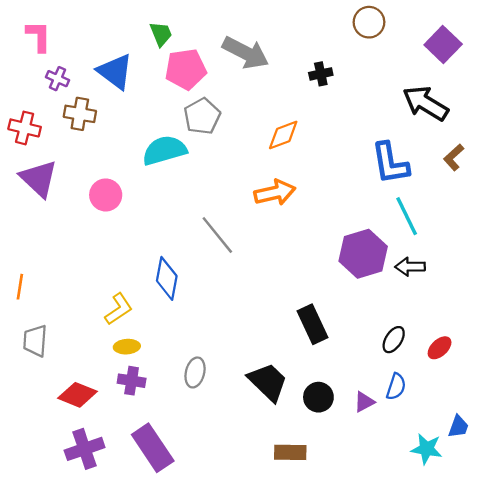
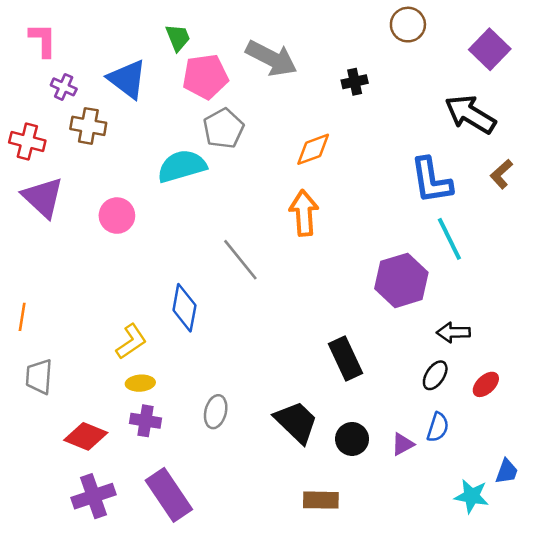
orange arrow: (275, 193) -> (304, 213), turned -81
black arrow: (410, 267) -> (453, 332), moved

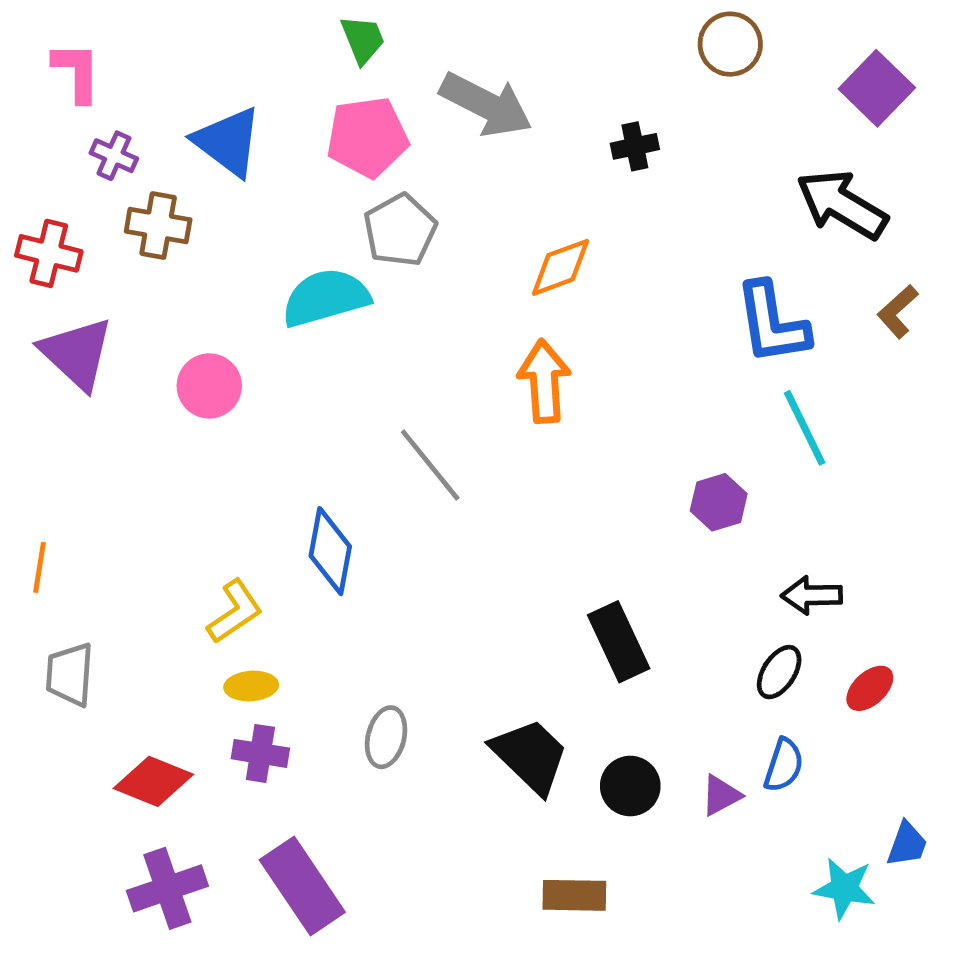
green trapezoid: (178, 38) -> (363, 39), moved
purple hexagon: (401, 280) -> (719, 502), size x0.6

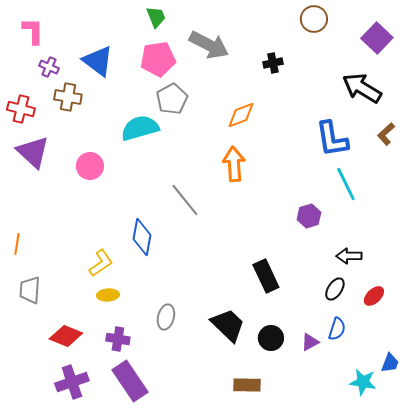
purple cross: (260, 753) -> (118, 339), moved

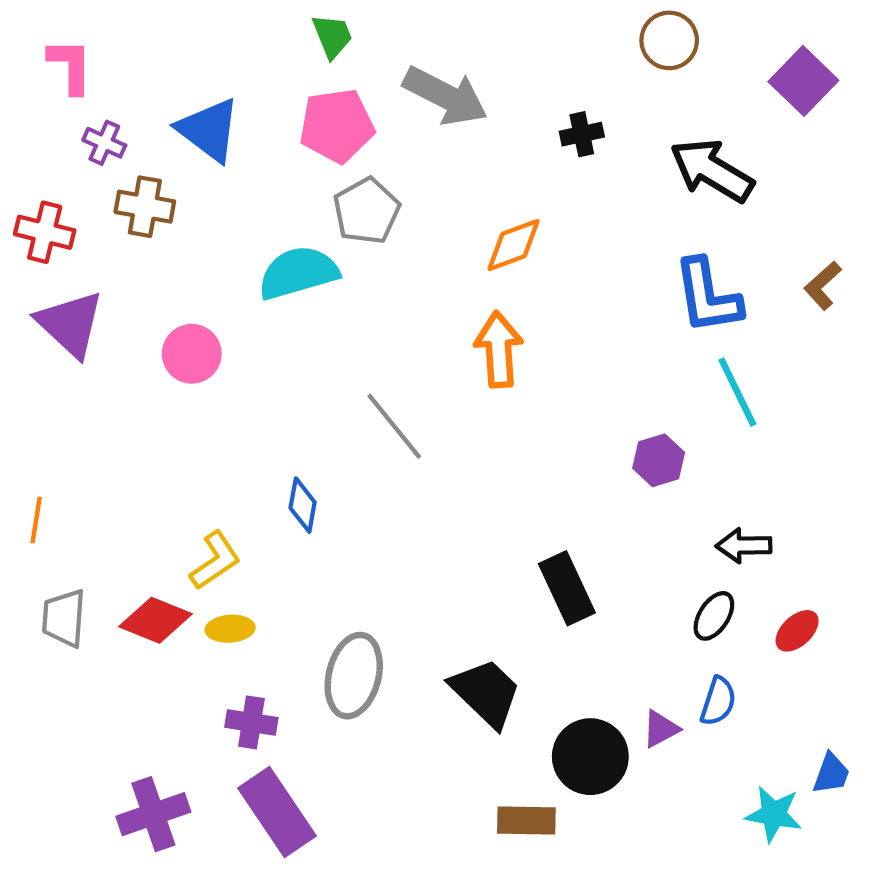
black arrow: (362, 88) -> (712, 170), moved
blue diamond: (142, 237) -> (303, 505), size x0.7
gray ellipse: (166, 317) -> (354, 676), size x1.5
red diamond: (66, 336) -> (155, 620), moved
black circle: (271, 338) -> (590, 757), moved, size x1.4

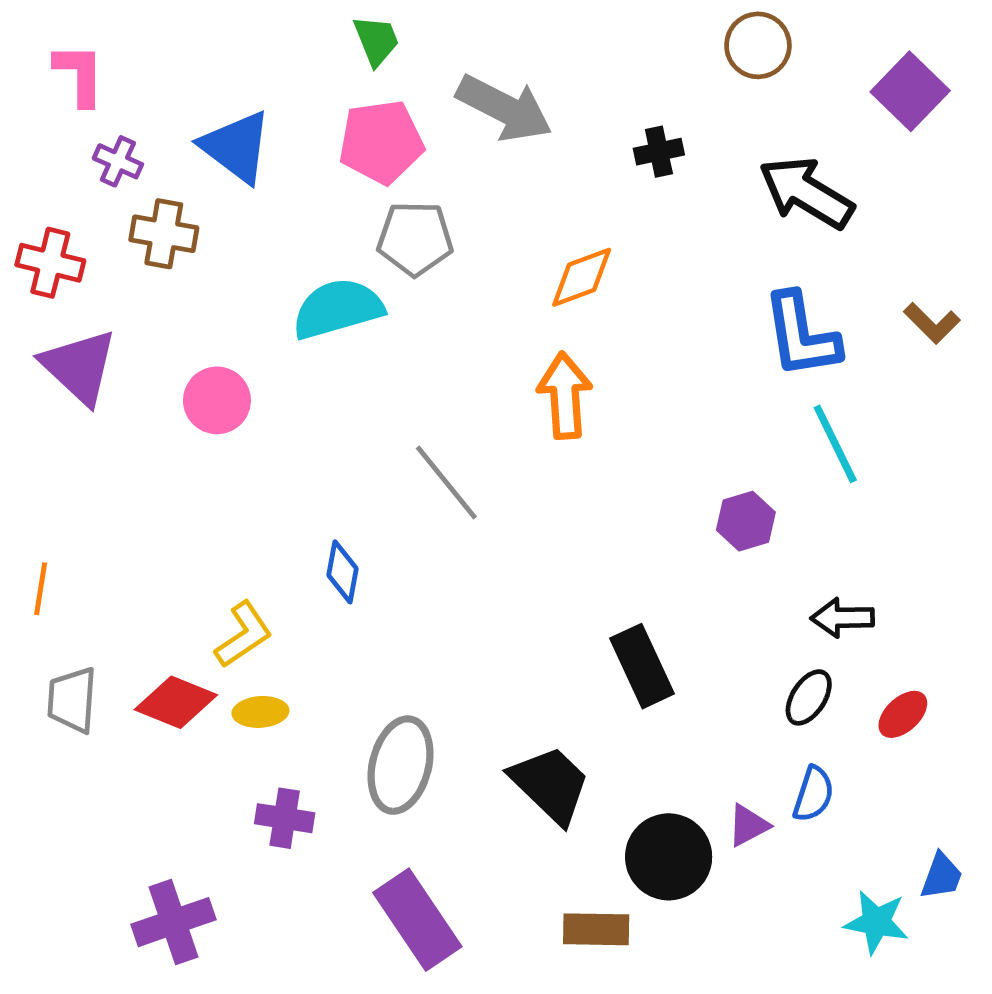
gray pentagon: (367, 211) -> (415, 239), turned 30
brown L-shape: (823, 286) -> (932, 323), turned -93
purple rectangle: (277, 812) -> (417, 920), moved

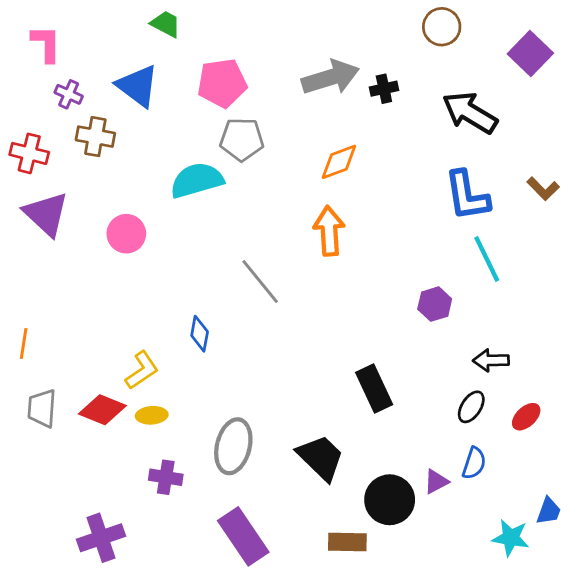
green trapezoid: (376, 41) -> (166, 24), moved, turned -40
gray arrow: (504, 108) -> (330, 77), moved, turned -44

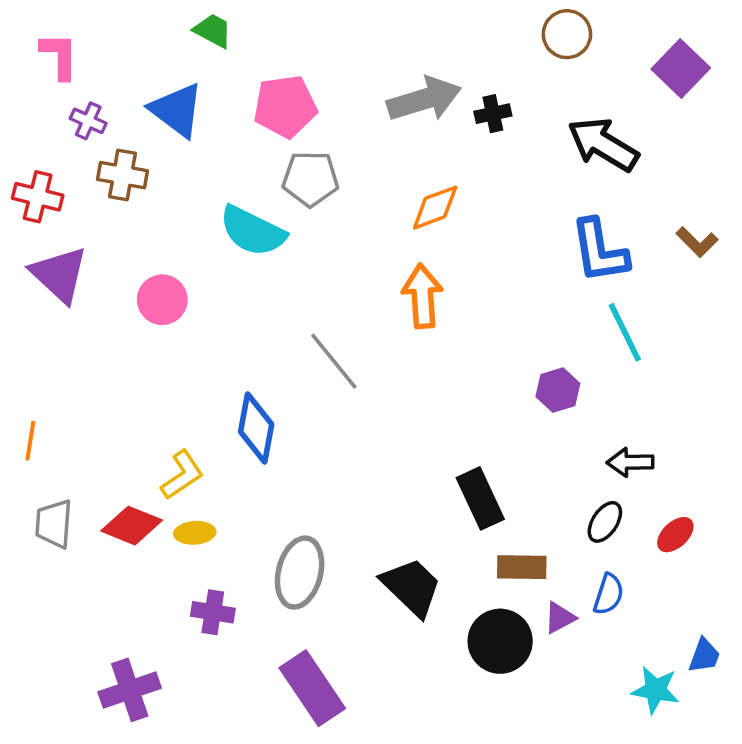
cyan semicircle: (197, 180) -> (253, 231), turned -138
blue diamond: (200, 334) -> (256, 428), size x1.5
brown rectangle: (347, 542) -> (522, 567), moved

